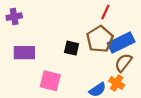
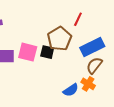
brown pentagon: (100, 39) -> (59, 39), moved
pink square: (50, 81) -> (28, 52), moved

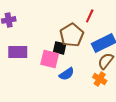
pink square: (28, 52) -> (50, 59), moved
blue semicircle: (71, 90) -> (67, 74), moved

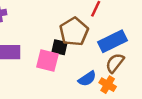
blue semicircle: (67, 74) -> (87, 79), moved

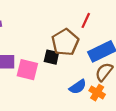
pink square: (47, 61) -> (27, 70), moved

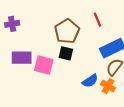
red line: (86, 20) -> (97, 20), turned -48
brown pentagon: (65, 42) -> (67, 31), moved

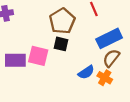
purple rectangle: (22, 58) -> (15, 60), moved

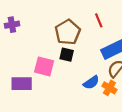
purple rectangle: (15, 60) -> (22, 84), moved

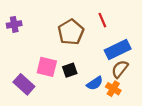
black square: (67, 55) -> (70, 70), moved, turned -32
purple rectangle: (22, 84) -> (24, 84), turned 42

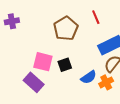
purple rectangle: (24, 84) -> (34, 82), moved
orange cross: (113, 89) -> (106, 82), turned 32

